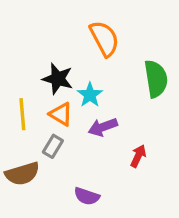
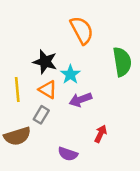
red arrow: (138, 156) -> (101, 134), moved

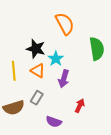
purple arrow: (80, 100) -> (64, 79), turned -54
gray rectangle: (41, 115) -> (37, 98), moved

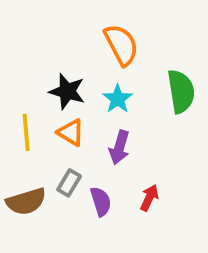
cyan star: (56, 59) -> (118, 99), moved
purple semicircle: (54, 122) -> (101, 202), moved, turned -126

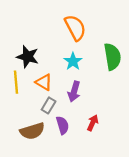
black star: (67, 91) -> (28, 57), moved
gray rectangle: (69, 183) -> (49, 105), moved
brown semicircle: (26, 202) -> (32, 131), moved

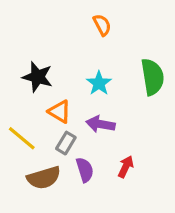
orange semicircle: (75, 28) -> (102, 25), moved, size x0.6
yellow line: (16, 82) -> (22, 138), moved, turned -45
purple arrow: (74, 92) -> (101, 124), turned 84

